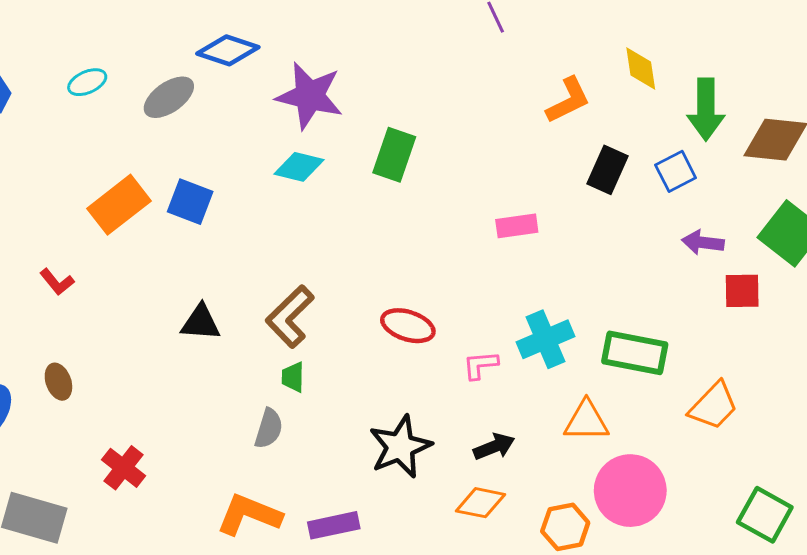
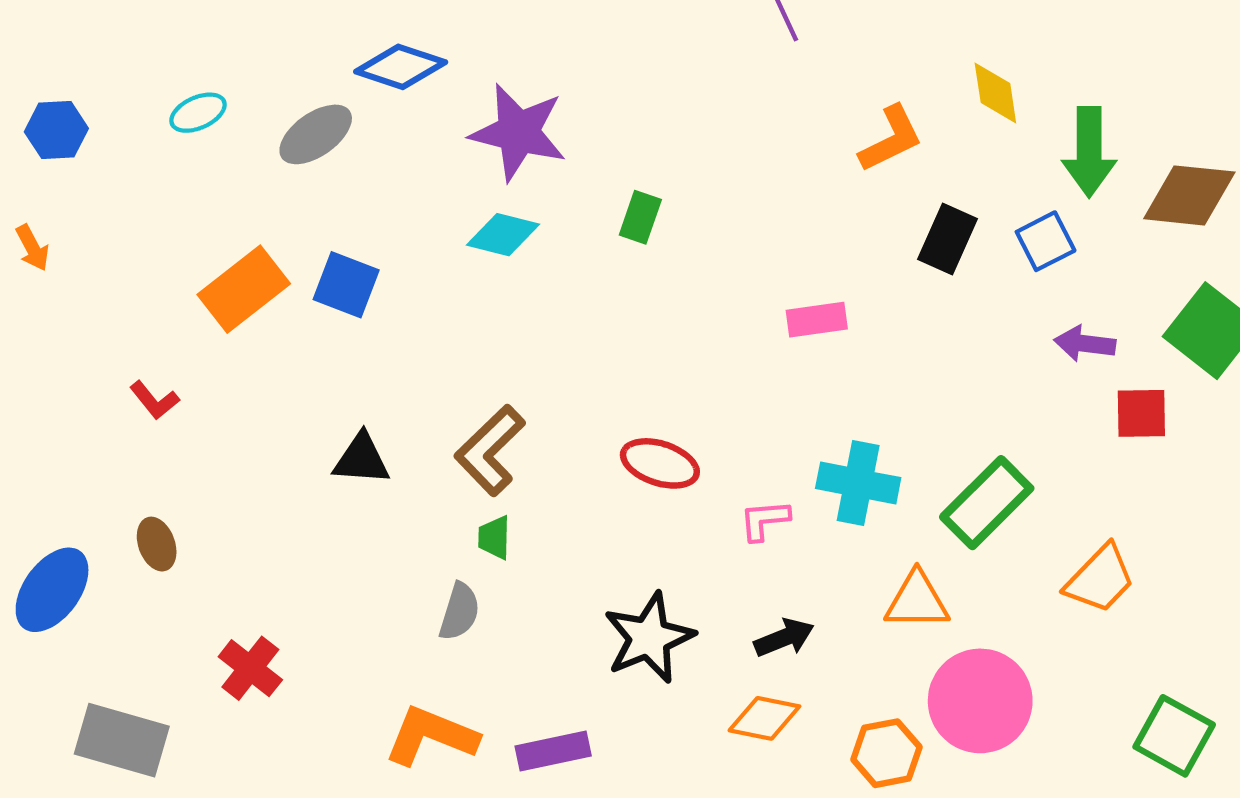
green rectangle: (394, 155) -> (640, 217), size x0.7
cyan cross: (546, 339) -> (858, 483), turned 34
green rectangle: (635, 353) -> (987, 503), turned -56

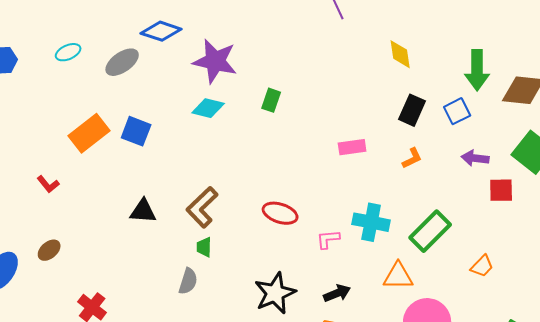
yellow diamond: (995, 93) -> (400, 54), moved
orange L-shape: (891, 139) -> (412, 158), moved, size x0.7
brown ellipse: (157, 544) -> (49, 250), turned 70
orange trapezoid: (1100, 579) -> (482, 266), size x0.7

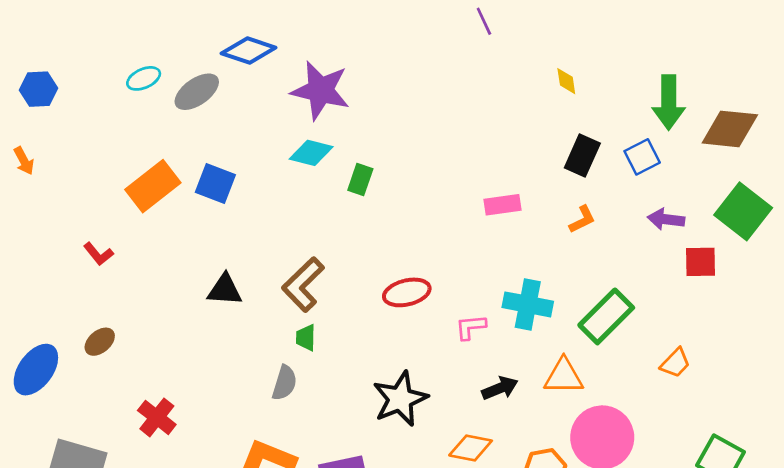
cyan ellipse: (68, 52) -> (144, 78), moved
yellow diamond: (400, 54) -> (566, 81), size x0.7
green rectangle: (271, 100) -> (360, 179), moved
red ellipse: (280, 213) -> (407, 292), turned -32
black arrow: (337, 293) -> (500, 388), moved

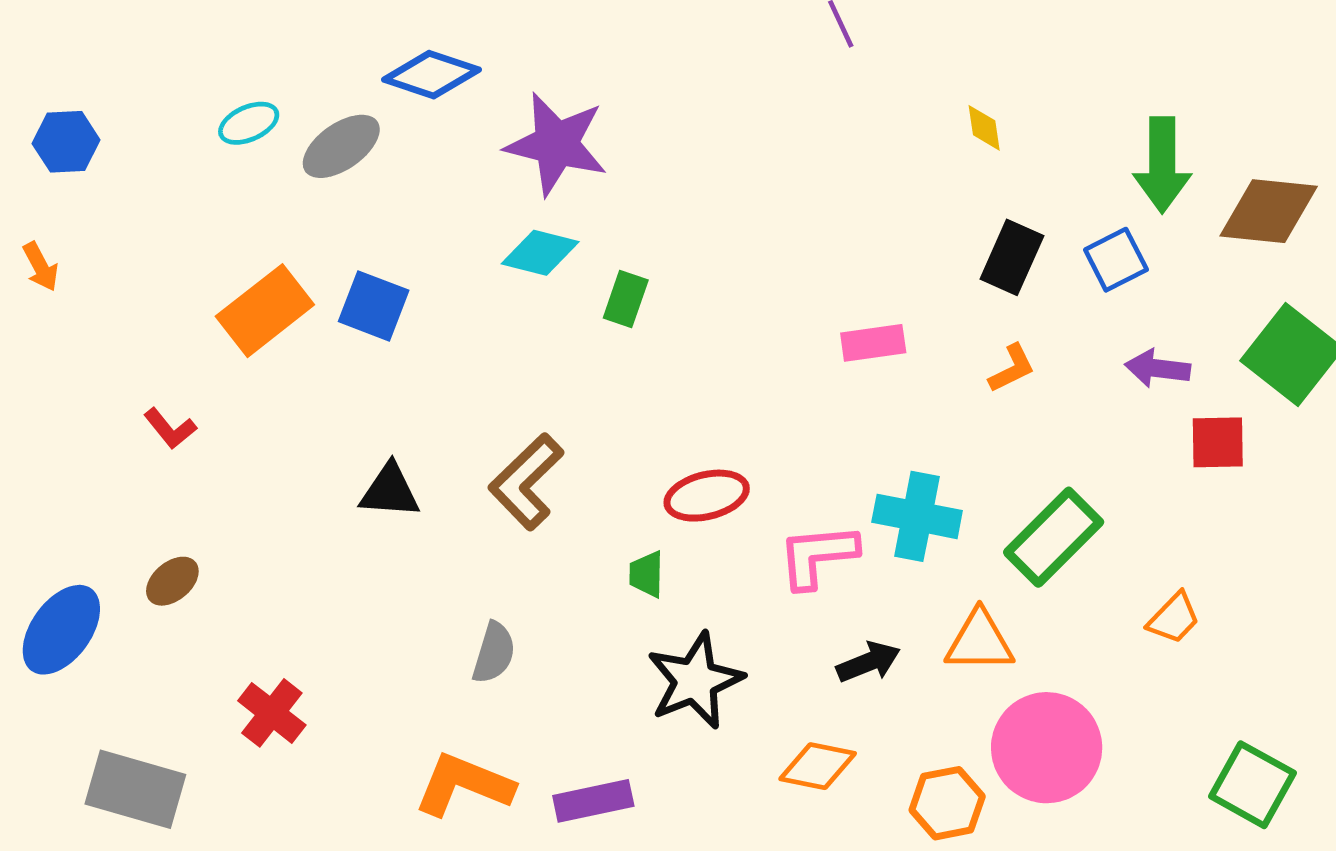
pink L-shape: (471, 327) -> (818, 556), size x1.5
green trapezoid: (306, 338) -> (646, 574), moved

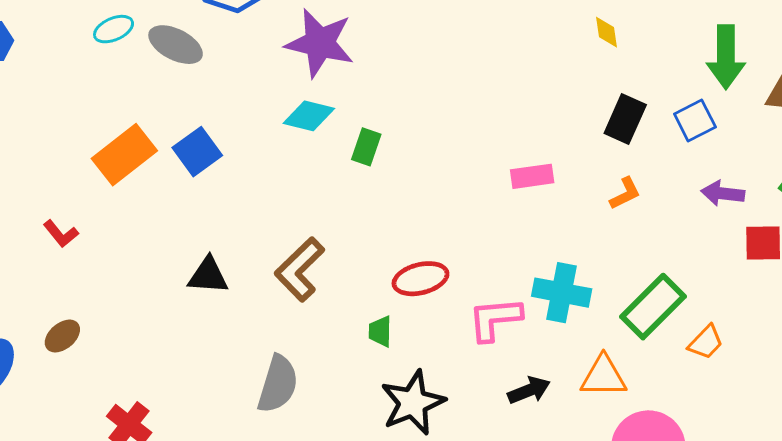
gray ellipse: (341, 146) -> (176, 45), turned 62
blue square: (374, 306) -> (197, 152), turned 33
orange trapezoid: (1174, 618) -> (706, 342), moved
gray semicircle: (494, 653) -> (278, 384), size x1.4

